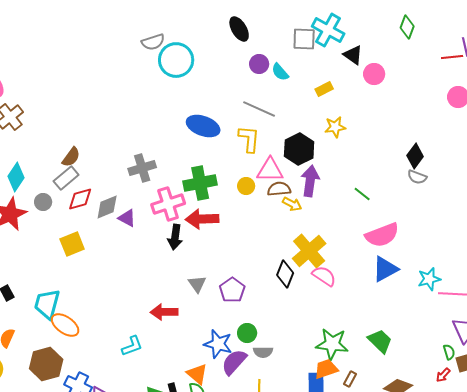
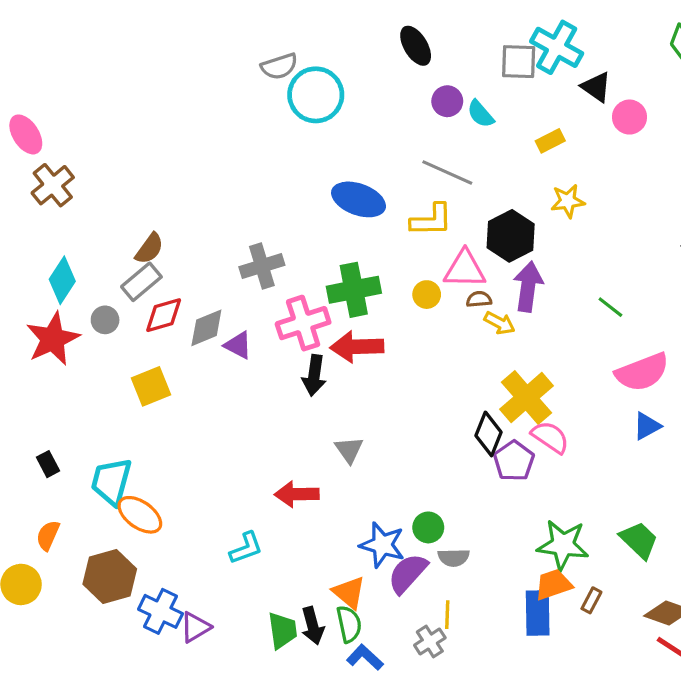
yellow L-shape: (249, 139) -> (431, 220), turned 84
brown semicircle: (279, 189) -> (479, 299), size x0.7
blue triangle: (385, 269) -> (647, 426), size x0.7
purple pentagon: (232, 290) -> (514, 461), moved

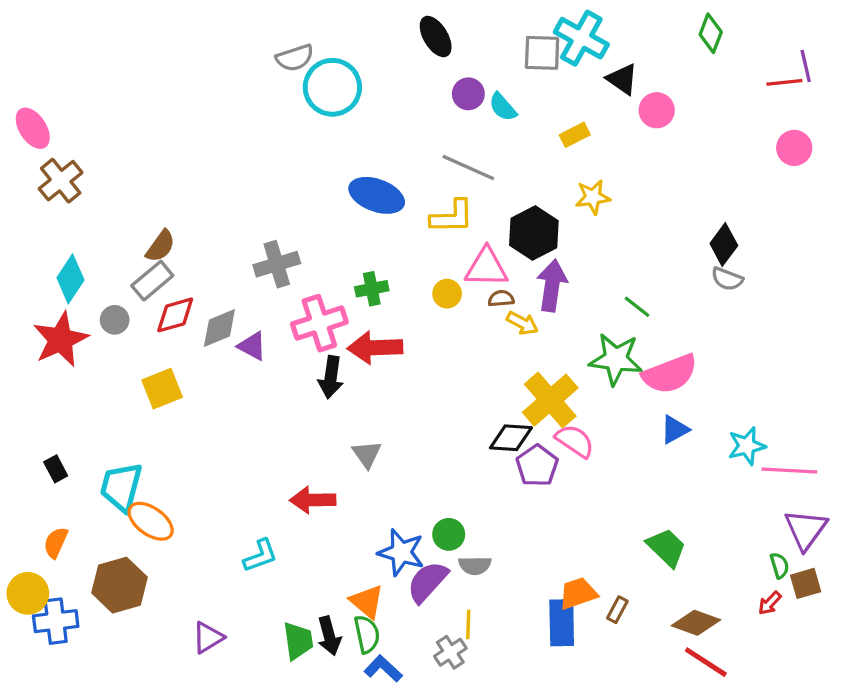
green cross: (354, 290) -> (372, 289), size x0.6
black diamond: (488, 434) -> (511, 438), turned 72
green star: (563, 545) -> (616, 359), moved
blue cross: (160, 611) -> (56, 621), moved, turned -33

